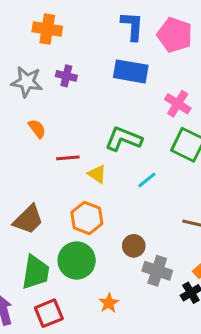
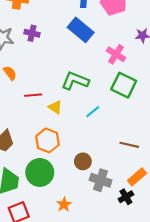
blue rectangle: (131, 71) -> (81, 30), turned 30

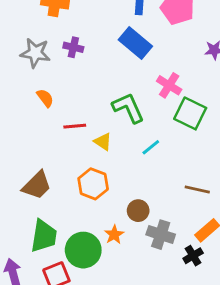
pink cross: (116, 54) -> (169, 85), moved
green L-shape: (75, 81) -> (128, 108), turned 44
green circle: (40, 172) -> (83, 250), moved
orange star: (64, 204) -> (114, 235), moved

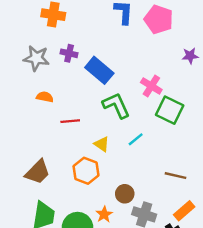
blue rectangle: (135, 43) -> (99, 70), moved
orange semicircle: (45, 98) -> (45, 97), turned -42
yellow triangle: (103, 142) -> (102, 144), moved

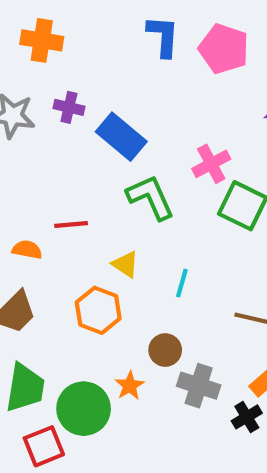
pink cross: (151, 86) -> (211, 164), turned 30
orange semicircle: (45, 97) -> (27, 250), moved
cyan line: (136, 139) -> (182, 283), moved, turned -35

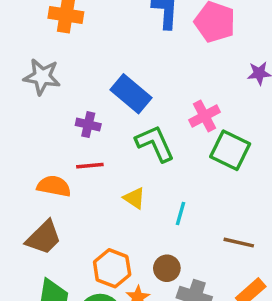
purple cross: (69, 107) -> (88, 125), moved
orange semicircle: (27, 250) -> (54, 186), size x1.4
orange hexagon: (98, 310) -> (112, 268), moved

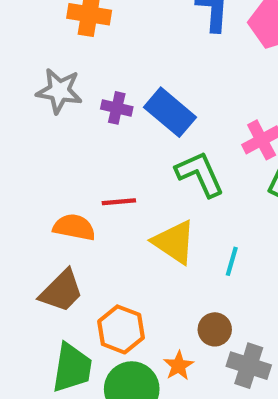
purple cross: (88, 125) -> (117, 108), moved
yellow triangle: (134, 198) -> (174, 242), size x1.6
orange hexagon: (112, 268) -> (121, 329), moved

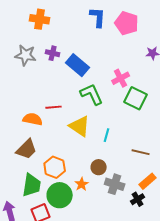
purple cross: (117, 108) -> (53, 53), moved

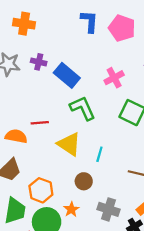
pink cross: (121, 78) -> (114, 78), moved
brown circle: (99, 167) -> (84, 181), moved

